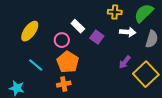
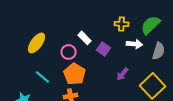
purple arrow: (125, 62) -> (122, 74), moved

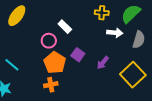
yellow ellipse: (36, 43) -> (17, 16), moved
purple square: (104, 49) -> (78, 55), moved
cyan line: (42, 77) -> (12, 65), moved

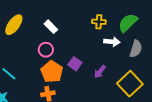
white rectangle: (65, 27) -> (51, 27), moved

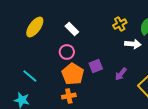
yellow cross: (99, 22) -> (120, 24), turned -32
purple square: (75, 64) -> (96, 66), turned 32

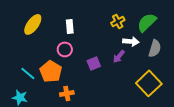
white rectangle: (72, 29) -> (70, 26), turned 40
orange pentagon: (73, 74) -> (51, 71), moved
purple arrow: (121, 74) -> (119, 56), moved

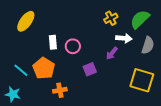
white rectangle: (70, 26) -> (53, 42), moved
pink circle: (65, 49) -> (73, 46), moved
purple square: (94, 63) -> (90, 69), moved
yellow square: (149, 83) -> (142, 80), turned -30

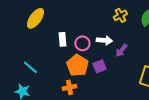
white arrow: (124, 38) -> (104, 40), moved
orange pentagon: (44, 68) -> (77, 65), moved

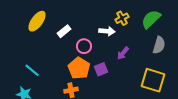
white rectangle: (62, 39) -> (64, 31), moved, turned 56
white arrow: (104, 40) -> (107, 31), moved

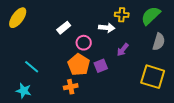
yellow cross: (122, 18) -> (122, 15), turned 32
yellow ellipse: (37, 21) -> (18, 18), moved

